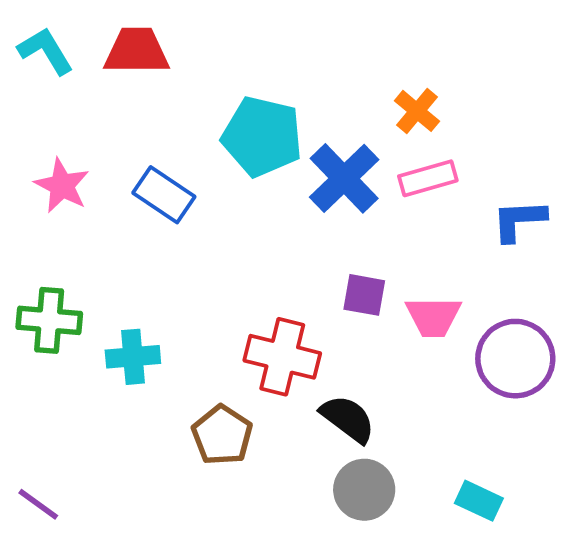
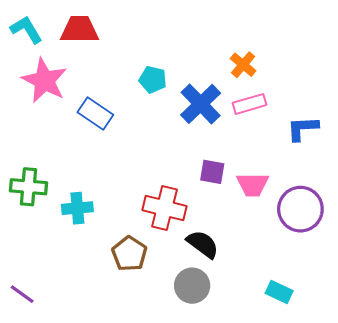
cyan pentagon: (262, 136) -> (153, 80), size x0.6
pink star: (62, 186) -> (44, 81), moved, size x1.4
gray circle: (364, 490) -> (192, 286), moved

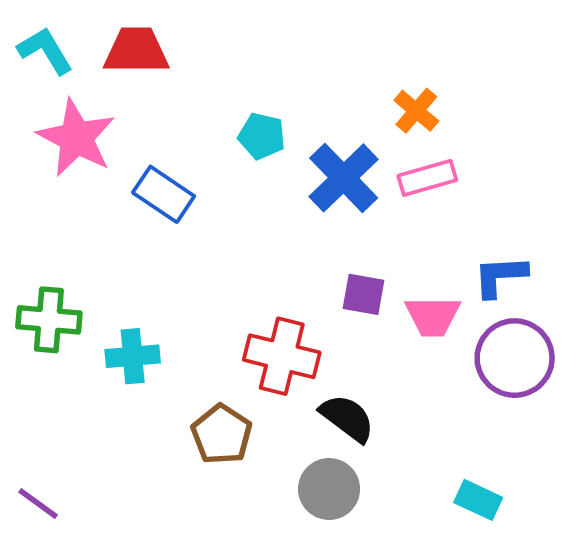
blue L-shape: (303, 128) -> (500, 276), moved

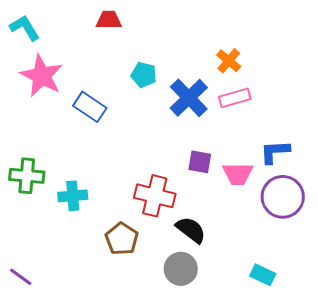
red trapezoid: (136, 51) -> (109, 20), moved, size x0.7

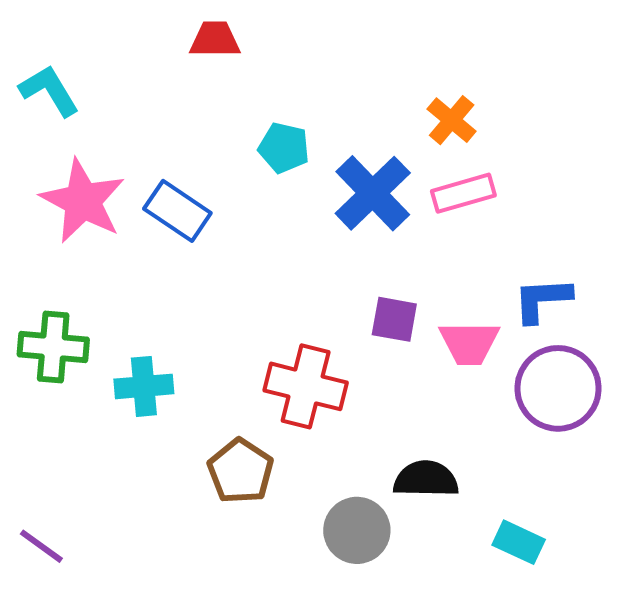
cyan L-shape: (25, 28) -> (49, 91), moved
pink star: (42, 76) -> (83, 201), moved
black semicircle: (191, 230) -> (426, 479), moved, turned -36

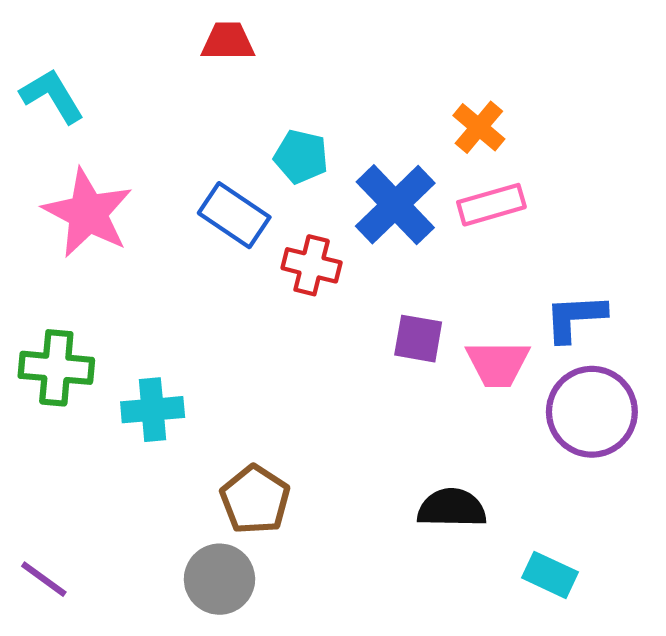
blue rectangle: (177, 211) -> (234, 215), moved
red cross: (306, 386) -> (312, 265), moved, size x0.7
gray circle: (357, 530) -> (219, 579), moved

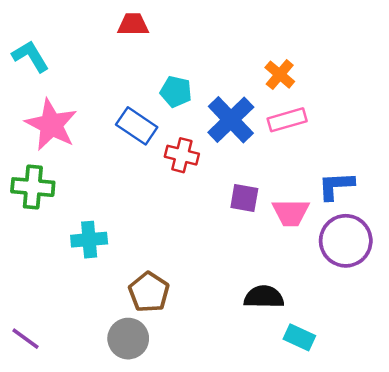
green cross: (56, 368) -> (33, 187), moved
cyan rectangle: (550, 575) -> (299, 337), moved

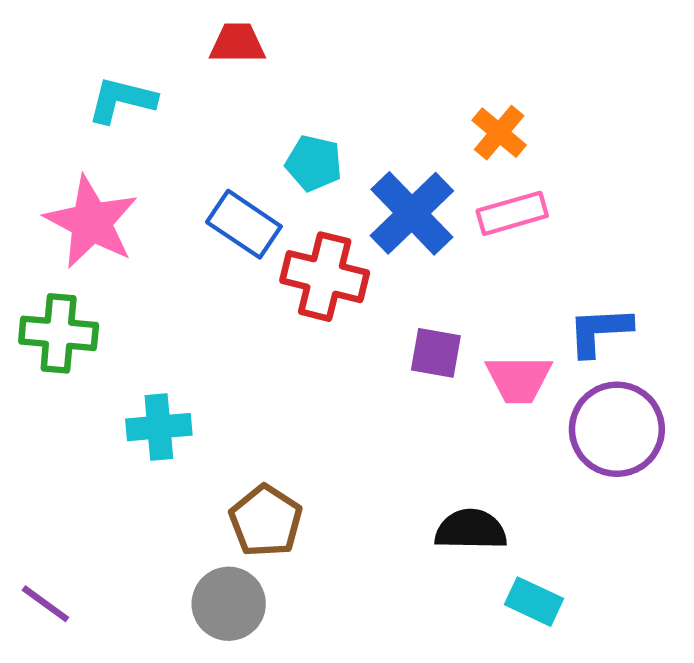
cyan L-shape: (30, 56) -> (122, 100), moved, turned -45
red cross: (182, 155) -> (325, 277), size x1.4

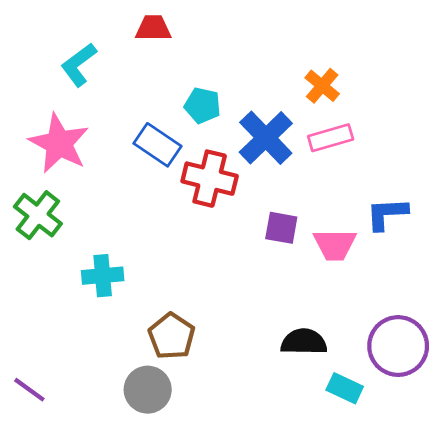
cyan L-shape: (122, 100) -> (79, 65), turned -51
green cross: (59, 333) -> (38, 215), turned 33
purple circle: (617, 429) -> (398, 346), moved

